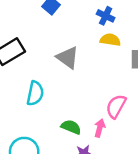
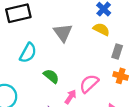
green semicircle: (71, 127) -> (51, 76), moved

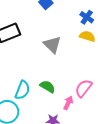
cyan semicircle: (28, 53) -> (22, 90), moved

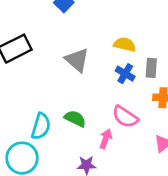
blue cross: (87, 17) -> (125, 74), moved
pink semicircle: (83, 88) -> (125, 117), turned -90

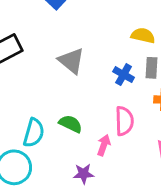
yellow semicircle: (125, 44) -> (143, 36), moved
pink semicircle: (125, 117) -> (124, 121), turned -124

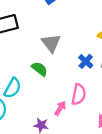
green semicircle: (71, 124) -> (40, 69), moved

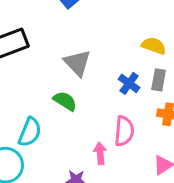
pink arrow: (60, 108) -> (100, 153), turned -32

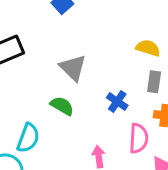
blue cross: (129, 83) -> (117, 102), moved
pink semicircle: (124, 131) -> (139, 138), moved

